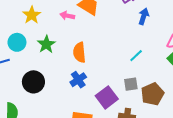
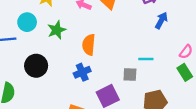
cyan line: (136, 56) -> (146, 59), turned 32
gray square: (131, 84) -> (130, 75), moved

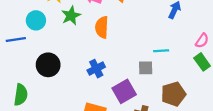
green star: (57, 30) -> (71, 16), moved
orange semicircle: (89, 45) -> (102, 27), moved

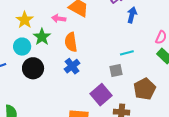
cyan circle: (36, 20) -> (22, 47), moved
black circle: (48, 65) -> (33, 68), moved
blue cross: (96, 69) -> (72, 66), moved

